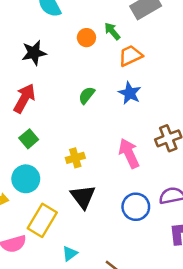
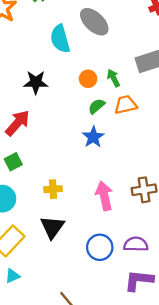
blue star: (130, 93) -> (93, 137), moved
green semicircle: (87, 95) -> (97, 106), moved
cyan triangle: (70, 254) -> (12, 276), moved

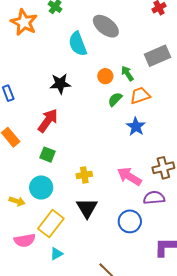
blue star: (93, 137) -> (136, 126), moved
green square: (13, 162) -> (48, 155), turned -35
pink arrow: (104, 196) -> (129, 176), turned -40
purple semicircle: (136, 244) -> (154, 198), moved

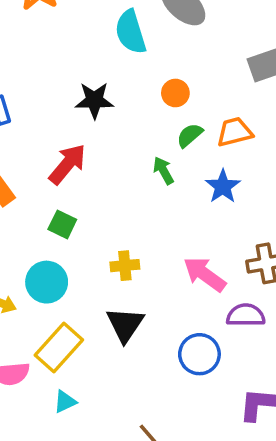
green arrow: (127, 73) -> (163, 171), moved

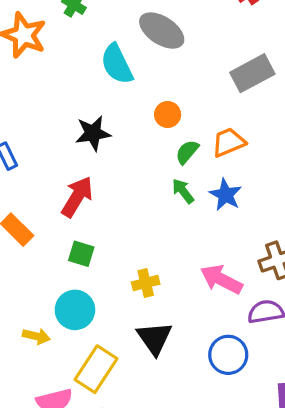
green arrow: (163, 171) -> (183, 191), moved

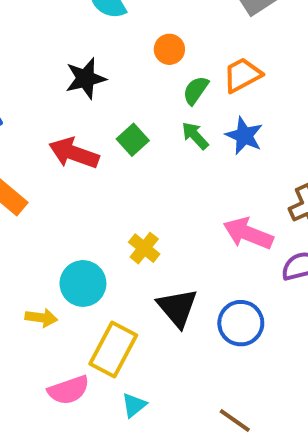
red arrow: (77, 197) -> (74, 153), turned -96
green square: (81, 254) -> (133, 140), moved, turned 36
yellow cross: (146, 283) -> (144, 248), moved, turned -32
blue circle: (228, 355) -> (241, 323), moved

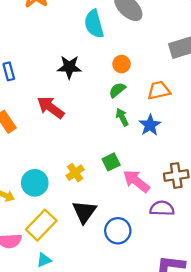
green semicircle: (196, 90) -> (117, 90), moved
green square: (133, 140) -> (111, 162), moved

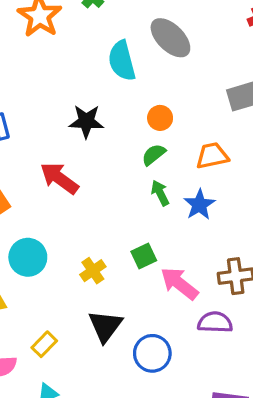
cyan circle: (35, 183) -> (28, 257), moved
yellow rectangle: (41, 225) -> (44, 344), size x0.6

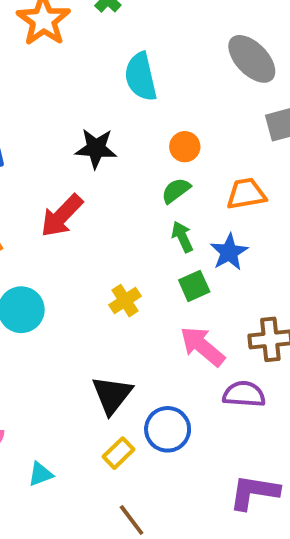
gray ellipse: (170, 38) -> (252, 59), moved
red arrow: (59, 178) -> (62, 216), turned -84
green square: (144, 256) -> (194, 286), moved
yellow cross: (93, 271) -> (125, 301), moved
yellow rectangle: (44, 344) -> (119, 453), moved

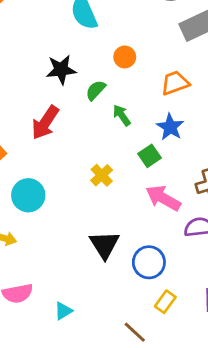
green semicircle: (176, 191) -> (96, 90), moved
green arrow: (182, 237) -> (122, 115), moved
yellow rectangle: (119, 453) -> (165, 302), moved

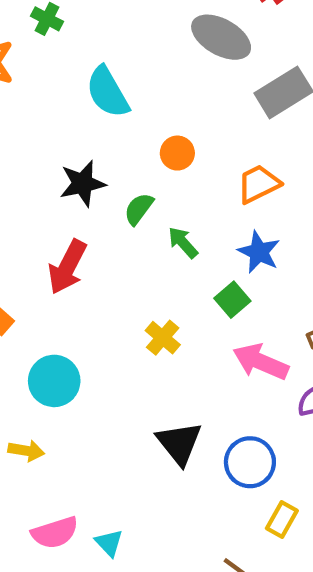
cyan triangle: (63, 311) -> (109, 543), moved, turned -36

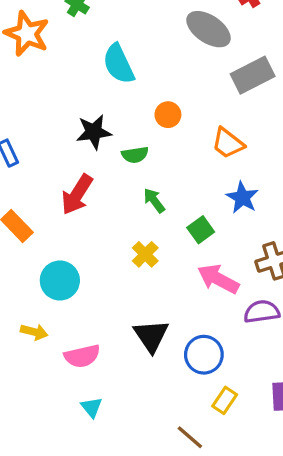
orange trapezoid: (259, 184) -> (228, 143), turned -120
green semicircle: (139, 209) -> (135, 155), turned -140
green arrow: (183, 243) -> (154, 200), moved
blue star: (259, 252) -> (242, 198), moved
pink semicircle: (55, 533) -> (82, 356), moved

